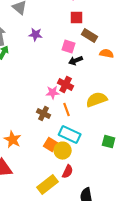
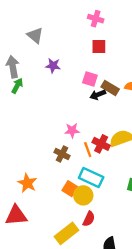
brown rectangle: (90, 36) -> (110, 88), moved
red cross: (66, 85) -> (101, 144), moved

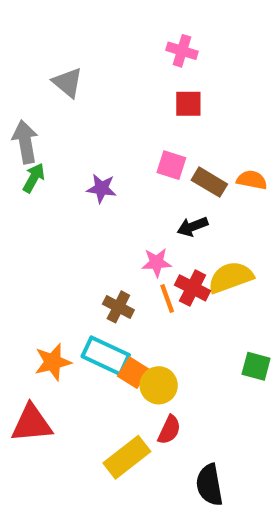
purple star: (53, 66) -> (101, 188), moved
black arrow: (98, 95) -> (193, 227), moved
pink star: (72, 130) -> (157, 263), moved
cyan rectangle: (91, 177) -> (106, 356), moved
orange star: (27, 183) -> (53, 362), turned 30

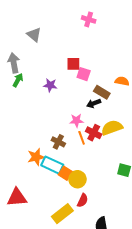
red square: (188, 104) -> (73, 64), moved
brown rectangle: (209, 182) -> (102, 92), moved
orange star: (53, 362) -> (36, 157), moved

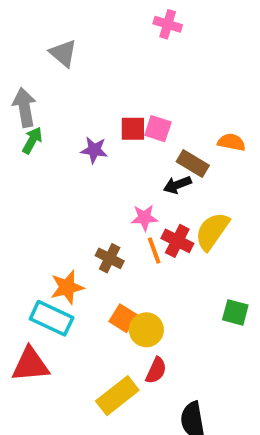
red square: (73, 64) -> (133, 129), moved
yellow semicircle: (112, 128) -> (212, 231), turned -35
cyan rectangle: (52, 165) -> (52, 318), moved

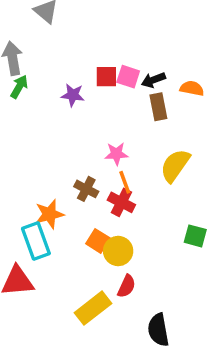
brown rectangle: (193, 164) -> (158, 107), turned 48
black arrow: (177, 185) -> (153, 80), moved
red cross: (177, 241) -> (121, 202), moved
cyan rectangle: (52, 318) -> (36, 241), turned 45

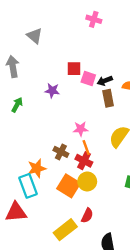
red square: (106, 77) -> (74, 69), moved
green arrow: (19, 87) -> (17, 105), moved
orange square: (98, 241) -> (69, 186), size x1.5
yellow circle: (118, 251) -> (87, 182), moved

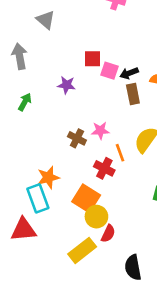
orange line: (86, 148) -> (120, 153), moved
brown cross: (61, 152) -> (77, 138), moved
yellow circle: (87, 182) -> (96, 217), moved

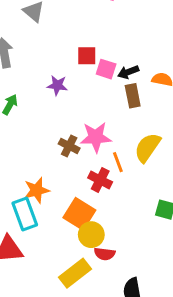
pink star: (100, 131) -> (96, 137), size x1.5
red semicircle: (108, 234) -> (105, 254), turned 72

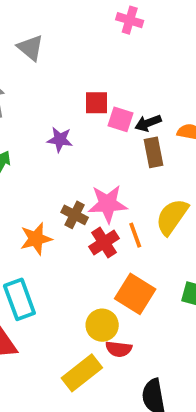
red cross: (100, 180) -> (104, 242), moved, turned 30
orange star: (37, 190) -> (36, 239), moved
orange square: (79, 214) -> (135, 294), moved

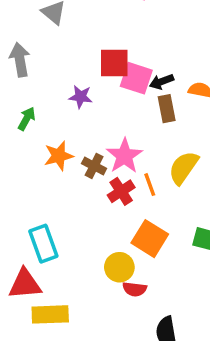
red square: (97, 103) -> (114, 63), size x1.4
pink square: (120, 119) -> (136, 78), size x1.4
pink star: (108, 204) -> (124, 156), turned -30
orange star: (36, 239) -> (59, 156), moved
yellow rectangle: (82, 373) -> (50, 314), moved, turned 36

